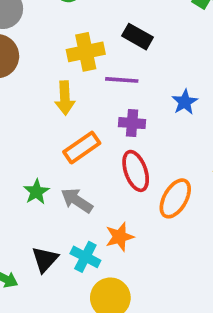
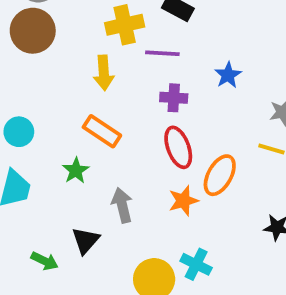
orange rectangle: (82, 148) -> (102, 131), moved, turned 69
gray arrow: (77, 200) -> (122, 205), moved, turned 44
orange star: (120, 237) -> (183, 201), moved
cyan cross: (85, 257) -> (196, 264), moved

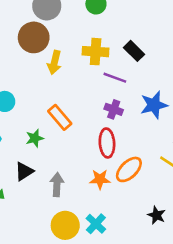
yellow arrow: (104, 73) -> (54, 62), moved
blue star: (228, 75) -> (154, 105), size x1.5
gray arrow: (122, 205) -> (57, 185), moved
black triangle: (86, 240) -> (24, 171), moved

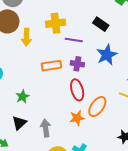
black rectangle: (134, 51) -> (101, 24), moved
orange rectangle: (60, 117) -> (51, 66), moved, turned -48

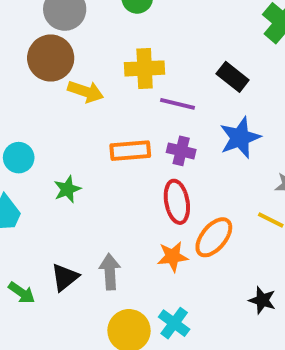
yellow arrow: (26, 37) -> (86, 92), turned -78
green star: (22, 97) -> (67, 189), moved
black triangle: (19, 123) -> (65, 277), moved

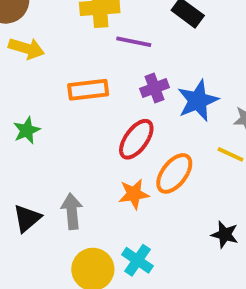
yellow arrow: (86, 92) -> (27, 48), moved
blue star: (240, 138) -> (198, 101), moved
purple cross: (181, 151) -> (154, 88), moved, turned -32
red ellipse: (177, 202) -> (136, 139), turned 48

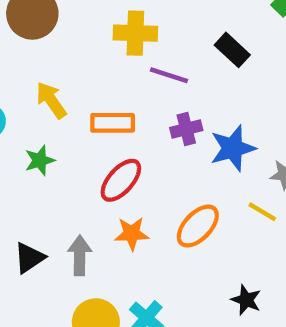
yellow arrow: (27, 48) -> (51, 100), moved, turned -148
red ellipse: (136, 139) -> (121, 180), moved
orange star: (134, 194) -> (132, 234), moved

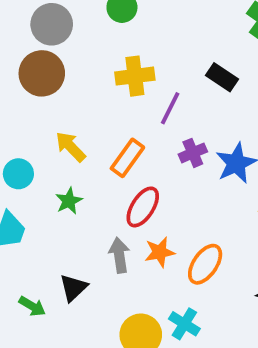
purple line: (169, 75) -> (170, 108), turned -72
orange rectangle: (113, 123) -> (127, 158), turned -45
orange ellipse: (198, 226) -> (205, 264), moved
gray arrow: (80, 255) -> (119, 255), moved

